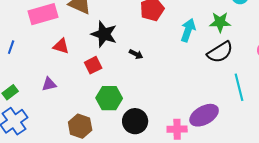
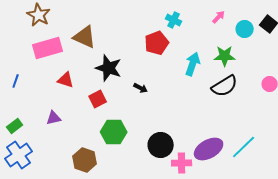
cyan line: (239, 87) -> (244, 147), moved, turned 60
black circle: (135, 121) -> (161, 145), moved

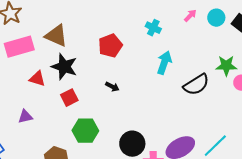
cyan cross: (174, 20) -> (153, 28), moved
cyan circle: (245, 29) -> (216, 18), moved
red pentagon: (157, 43) -> (110, 46), moved
green star: (225, 56) -> (226, 66), moved
black star: (109, 68) -> (64, 67), moved

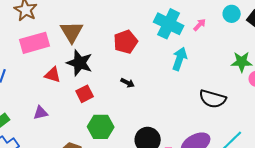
pink arrow: (190, 16) -> (200, 25), moved
cyan cross: (153, 28) -> (169, 24), size x1.8
brown triangle: (56, 36) -> (72, 32), turned 35
black semicircle: (196, 85) -> (213, 99), moved, turned 48

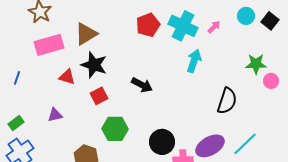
brown triangle: (72, 32) -> (86, 34), turned 30
red pentagon: (126, 42) -> (148, 25), moved
black arrow: (128, 83) -> (142, 85), size x1.5
black semicircle: (213, 99) -> (227, 101), turned -88

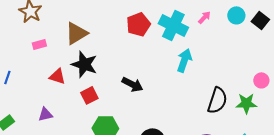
pink arrow: (214, 27) -> (204, 17), moved
pink rectangle: (49, 45) -> (39, 44), size x0.5
green star: (256, 64) -> (246, 103), moved

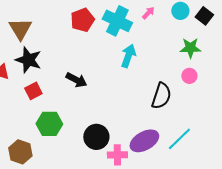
brown triangle: (76, 33) -> (20, 29), turned -30
pink circle: (261, 80) -> (189, 76), moved
green star: (246, 103) -> (190, 48), moved

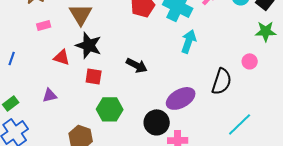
green star: (190, 48) -> (266, 31), moved
red square: (33, 91) -> (94, 76), turned 36
purple ellipse: (144, 141) -> (181, 98), moved

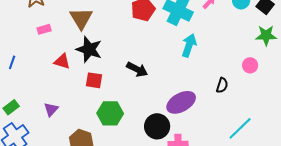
black semicircle: (222, 81) -> (222, 85), size x0.6
purple triangle: (50, 95) -> (51, 109), moved, turned -35

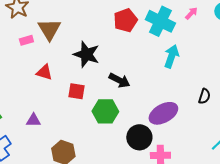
brown triangle: (81, 18) -> (49, 29), moved
black star: (89, 49) -> (86, 54), moved
purple triangle: (51, 109) -> (33, 120), turned 49
green hexagon: (110, 113) -> (105, 111), moved

